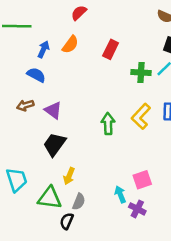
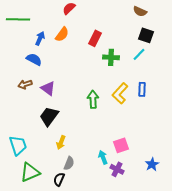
green cross: (141, 72) -> (111, 57), moved
green triangle: (50, 198) -> (30, 172), moved, turned -30

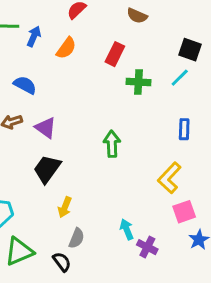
brown semicircle: (140, 11) -> (137, 16), moved
blue arrow: (40, 38) -> (34, 36), moved
yellow L-shape: (120, 93) -> (169, 178), moved
pink square: (121, 145) -> (184, 212), moved
black semicircle: (59, 179) -> (62, 262), turned 120

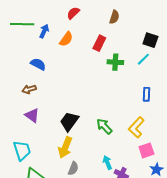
brown semicircle: (137, 16) -> (114, 17), turned -96
purple triangle: (46, 128) -> (32, 115), moved
green arrow: (112, 144) -> (104, 126), moved, turned -42
black trapezoid: (47, 169) -> (69, 121), moved
yellow arrow: (65, 207) -> (65, 147), size x1.5

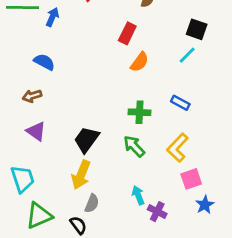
orange semicircle: (66, 39) -> (140, 62), moved
green cross: (115, 62) -> (140, 112), moved
blue rectangle: (146, 94) -> (180, 103), moved, turned -64

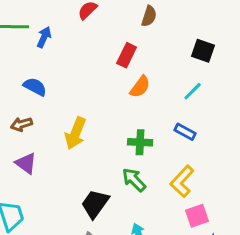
cyan line: (187, 55) -> (193, 91), moved
black trapezoid: (86, 139) -> (95, 204), moved
yellow arrow: (81, 175) -> (75, 133), moved

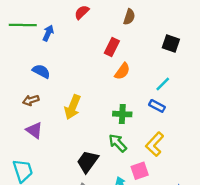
cyan line: (193, 91) -> (163, 84), moved
pink square: (197, 216) -> (140, 171), moved

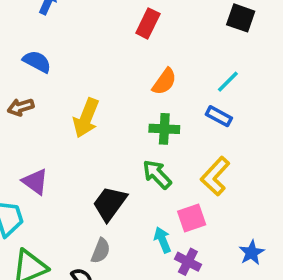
orange semicircle: (122, 71) -> (164, 82), moved
purple triangle: (34, 130) -> (35, 182), moved

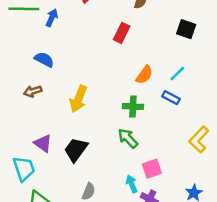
orange semicircle: (164, 82) -> (144, 75), moved
yellow L-shape: (215, 176) -> (199, 139), moved
black trapezoid: (110, 203) -> (76, 150), moved

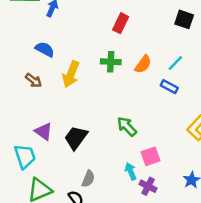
brown arrow: (33, 91) -> (34, 80), turned -126
yellow arrow: (78, 99) -> (71, 74), moved
green cross: (133, 107) -> (111, 62), moved

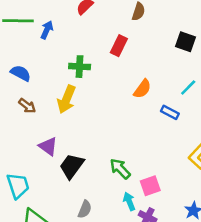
blue semicircle: (45, 49) -> (21, 73), moved
green cross: (111, 62) -> (80, 67), moved
cyan line: (175, 63) -> (188, 88), moved
green arrow: (127, 126) -> (120, 169), moved
purple triangle: (43, 131) -> (48, 146), moved

